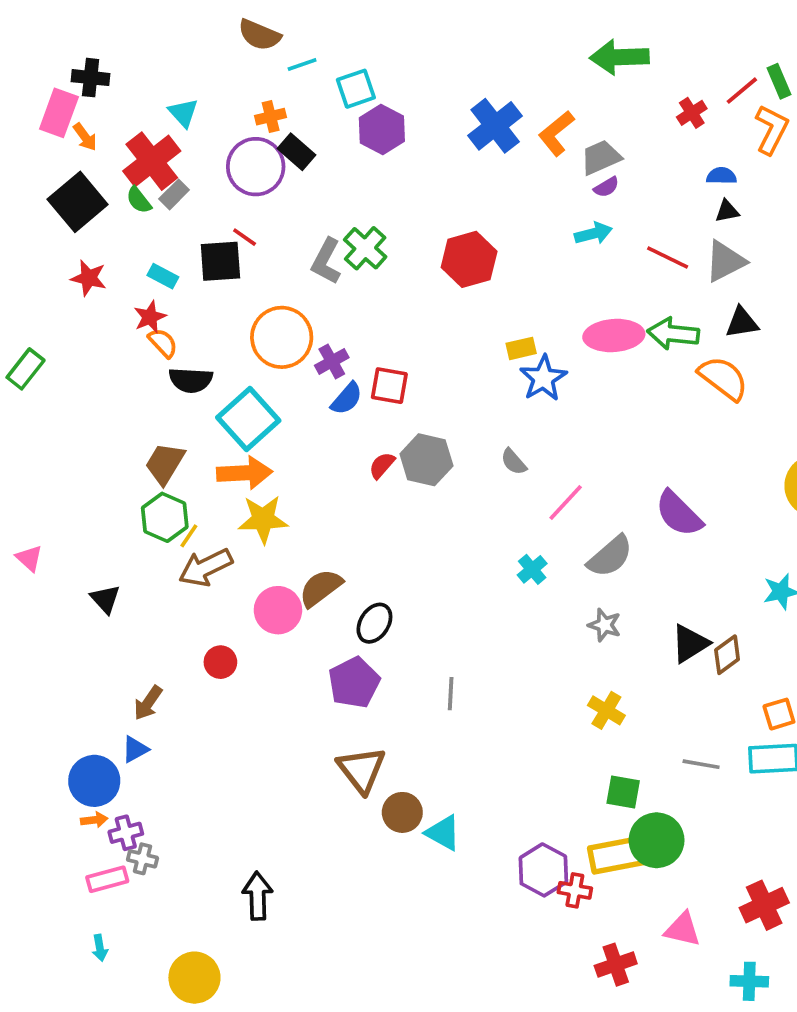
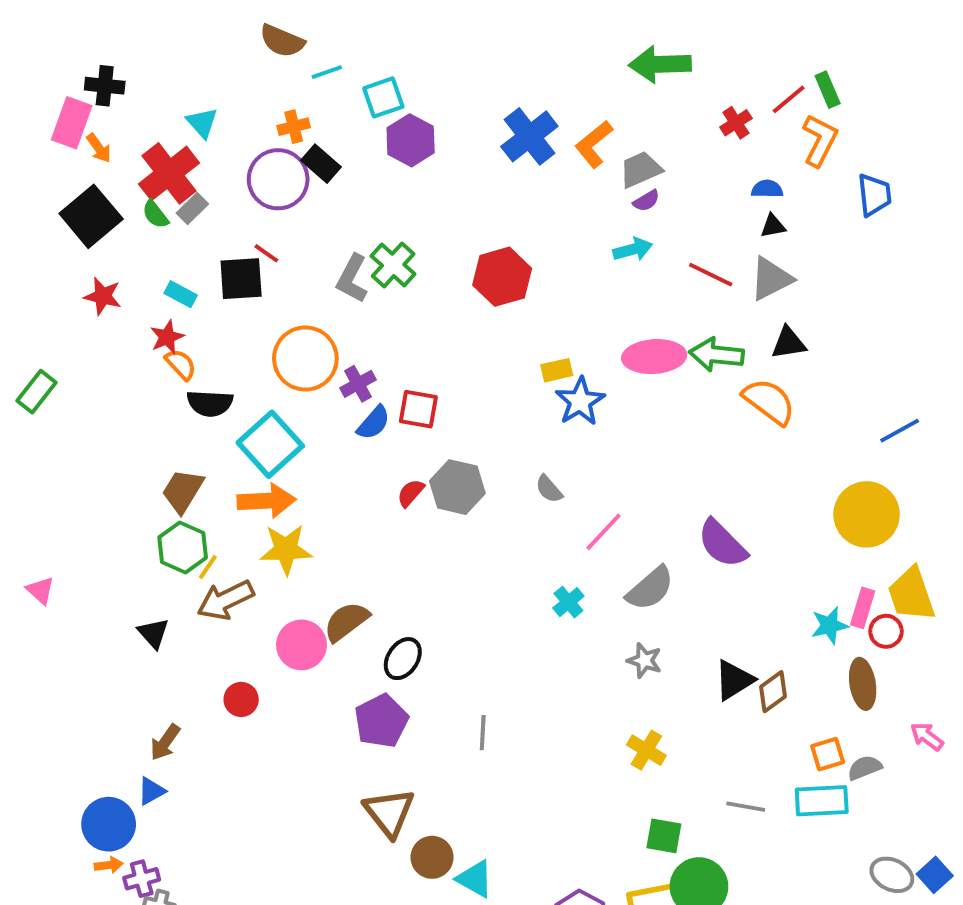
black triangle: (105, 599) -> (153, 633), moved

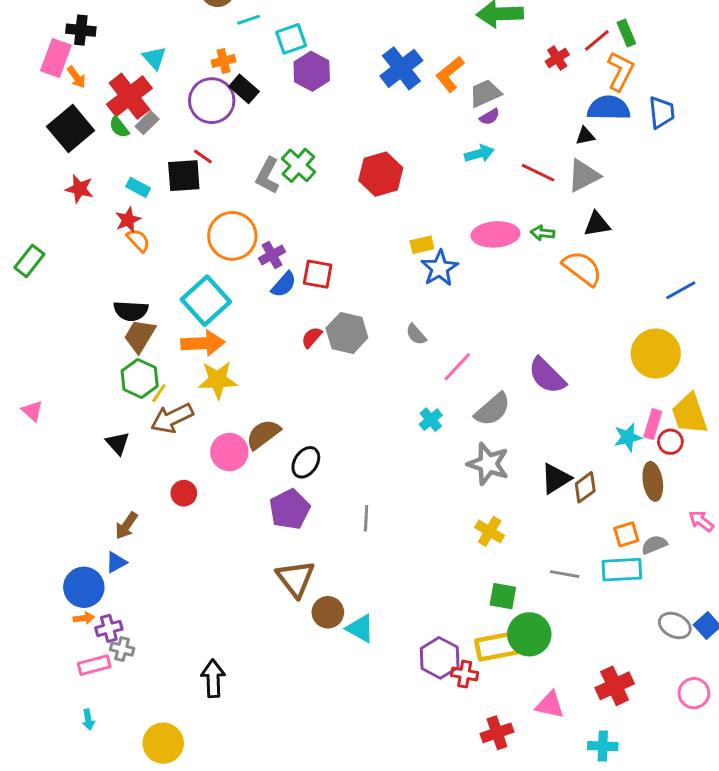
blue semicircle: (767, 189) -> (609, 108), moved, size x1.8
green arrow: (716, 355) -> (543, 233), size x0.6
black semicircle: (210, 403) -> (131, 311), moved
gray star: (644, 661) -> (488, 464), size x1.6

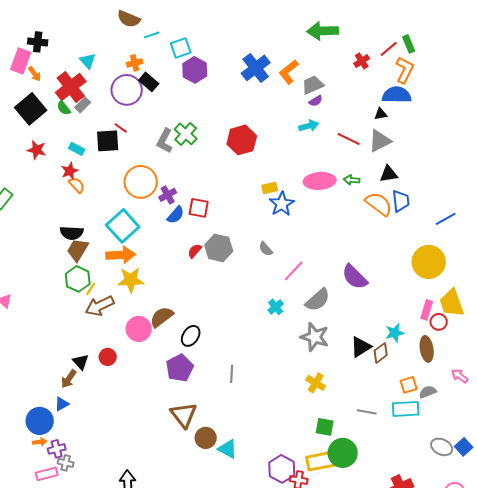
blue trapezoid: (662, 112) -> (401, 201), moved
cyan star: (628, 437) -> (395, 333), moved
black triangle: (118, 443) -> (81, 362), moved

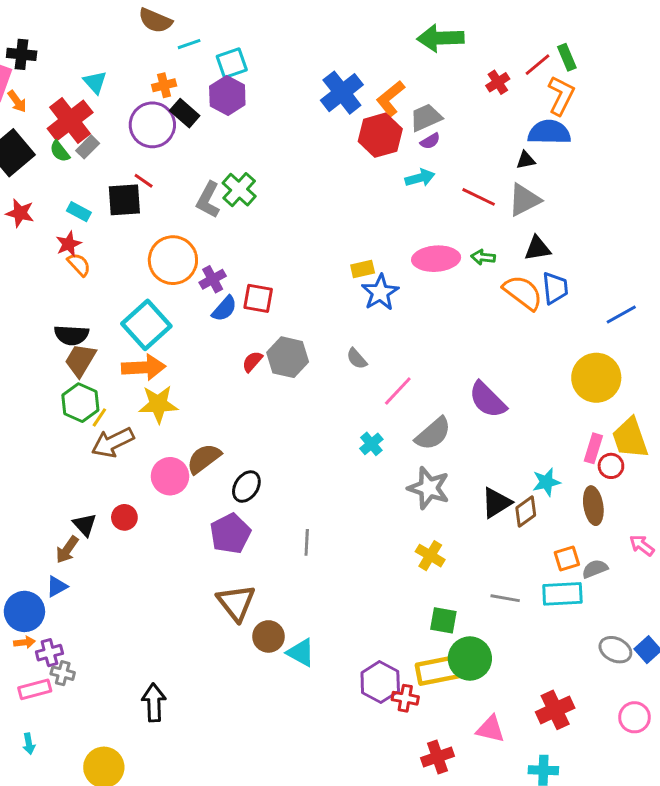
purple hexagon: (195, 70) -> (227, 95), moved
red hexagon: (242, 140) -> (380, 135), moved

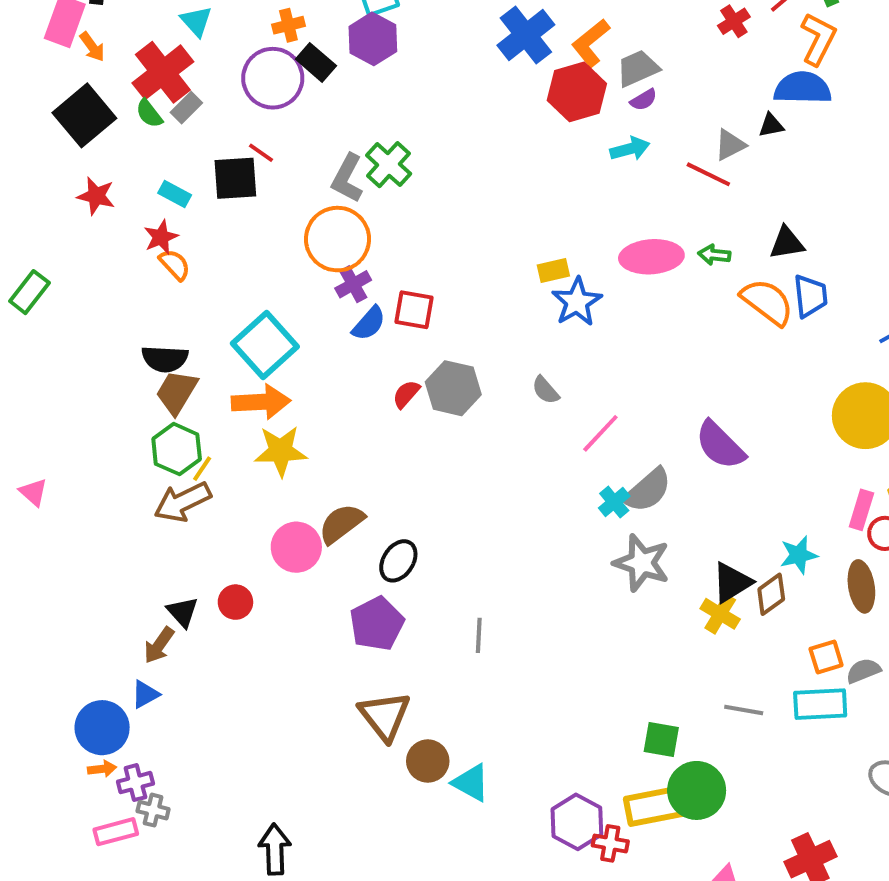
gray triangle: (524, 200) -> (730, 145), moved, size x0.7
orange circle: (173, 260) -> (338, 239), moved
brown arrow: (113, 442) -> (182, 502), moved
cyan cross: (371, 444) -> (614, 502), moved
yellow cross: (430, 556) -> (720, 614), moved

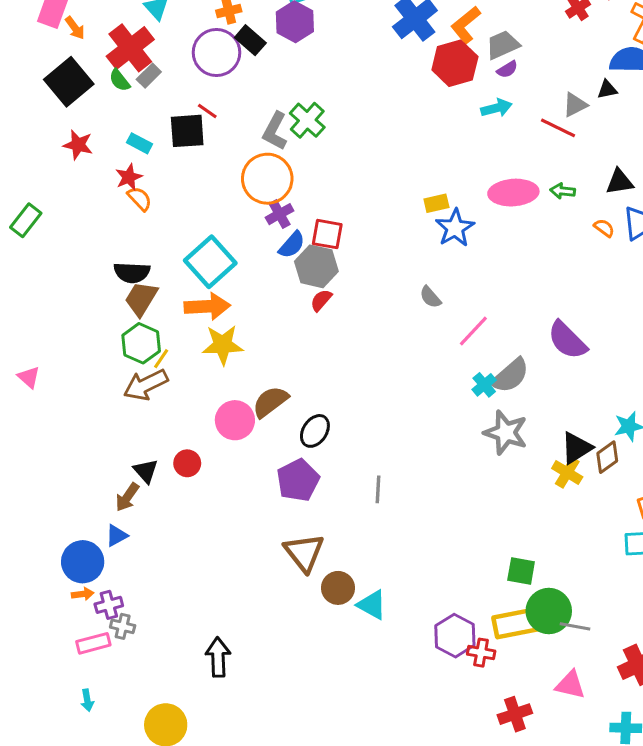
orange semicircle: (767, 302) -> (604, 228), size x0.5
gray hexagon: (453, 388) -> (316, 266), moved
gray line: (744, 710) -> (575, 626), moved

